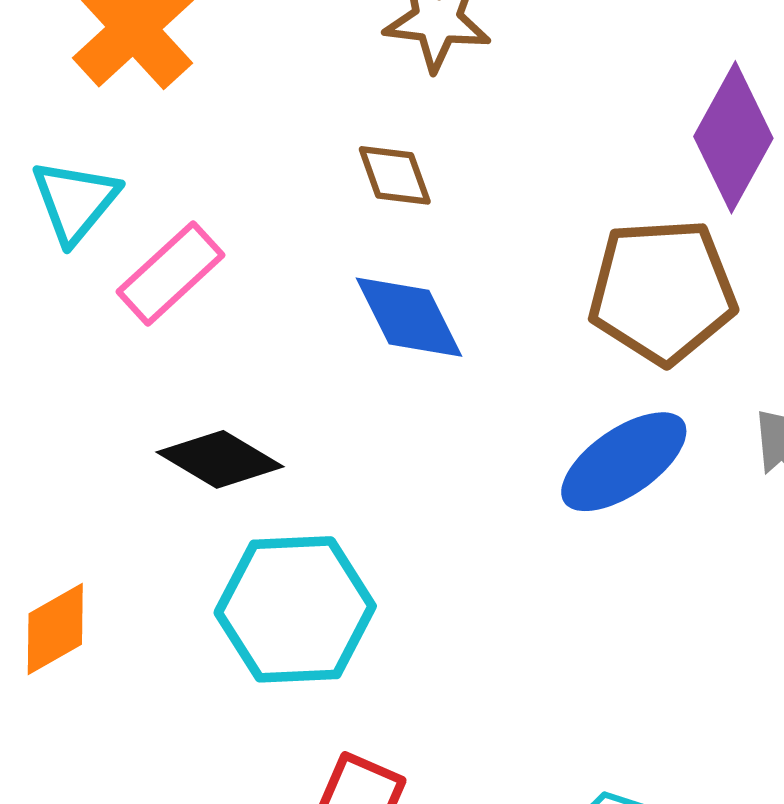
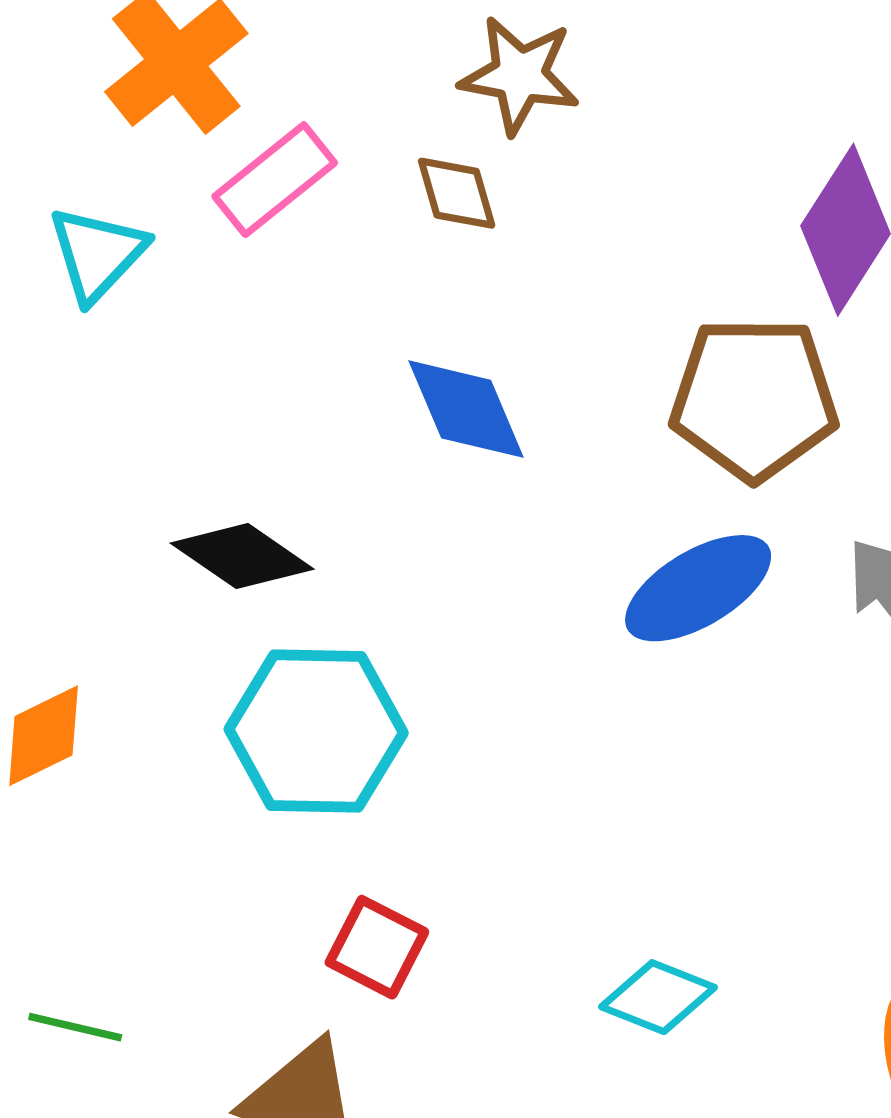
brown diamond: (395, 175) -> (457, 193), moved
pink rectangle: (171, 273) -> (275, 180), moved

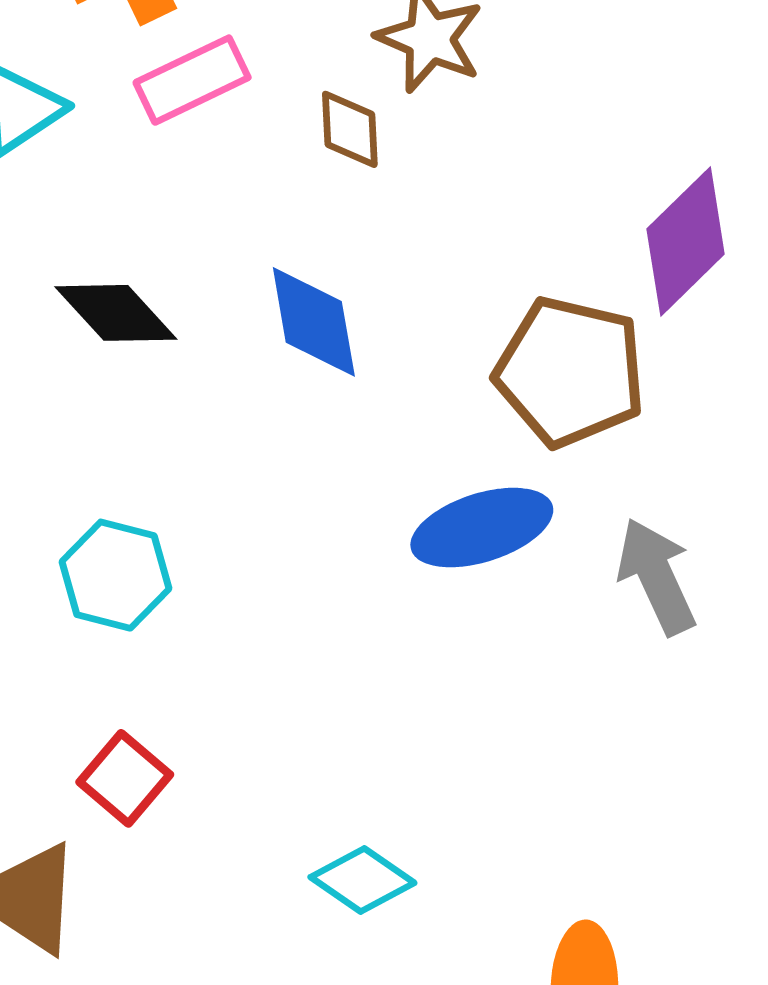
black diamond: (242, 556) -> (116, 313), moved
cyan hexagon: (316, 731) -> (115, 575), size x0.7

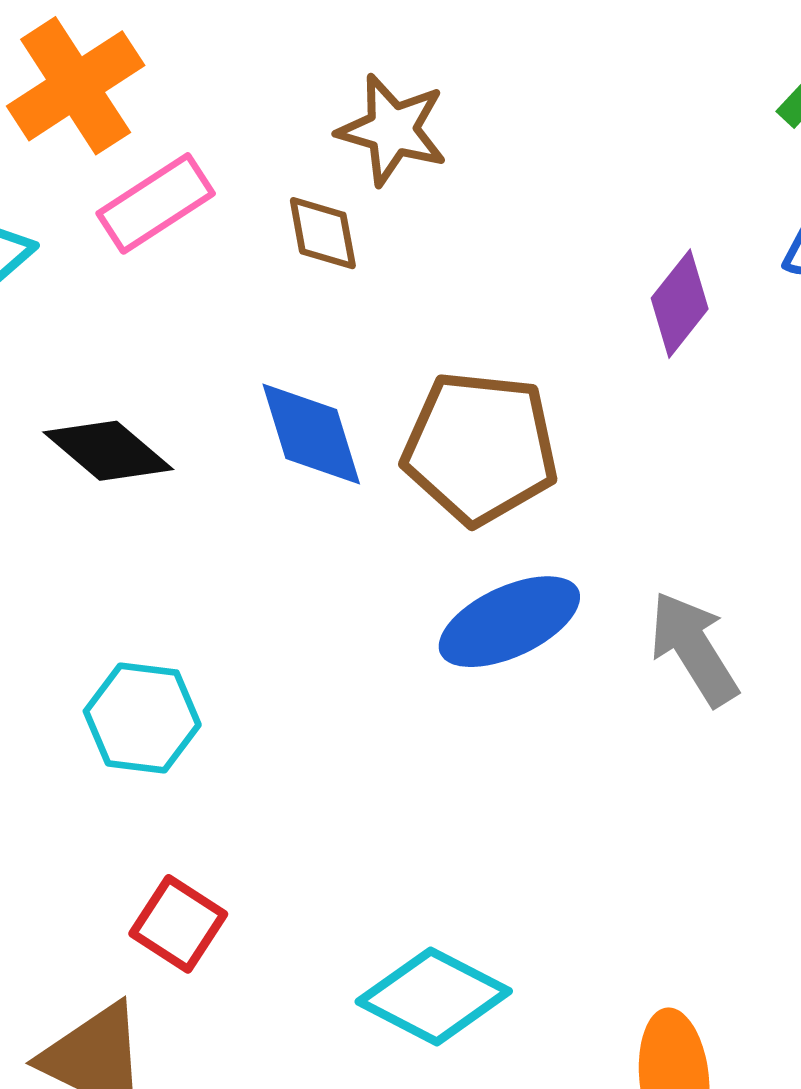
purple diamond: (686, 242) -> (680, 304), size x0.7
brown pentagon: (570, 372) -> (480, 448), moved
cyan diamond: (362, 880) -> (434, 996), size x1.4

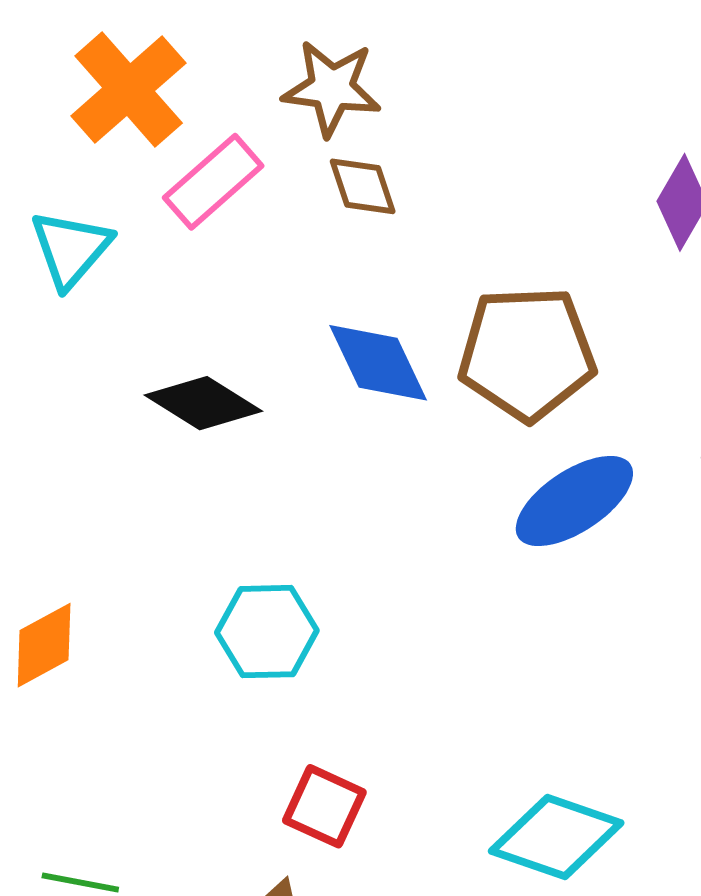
brown star: (392, 130) -> (332, 88), moved

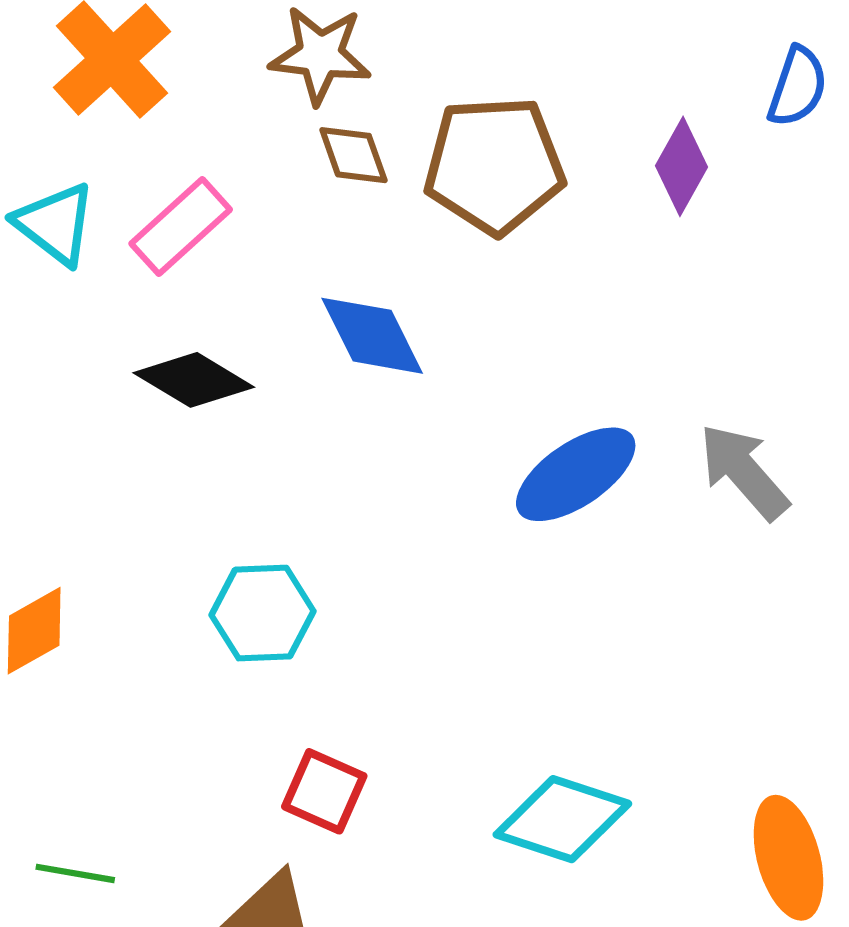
pink rectangle: (213, 182) -> (181, 227), moved
cyan triangle: (71, 249) -> (55, 224), turned -32
brown pentagon: (527, 353) -> (494, 165), moved

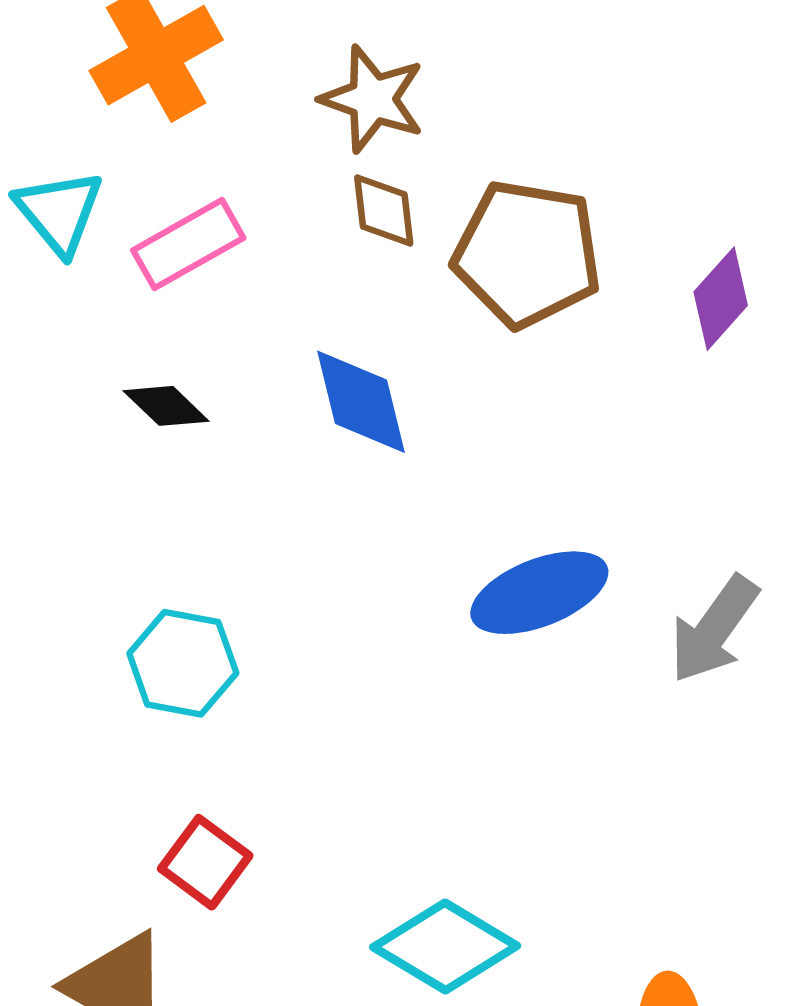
black diamond: (194, 380) -> (166, 406), size x0.7
gray arrow: (744, 472) -> (714, 629), turned -116

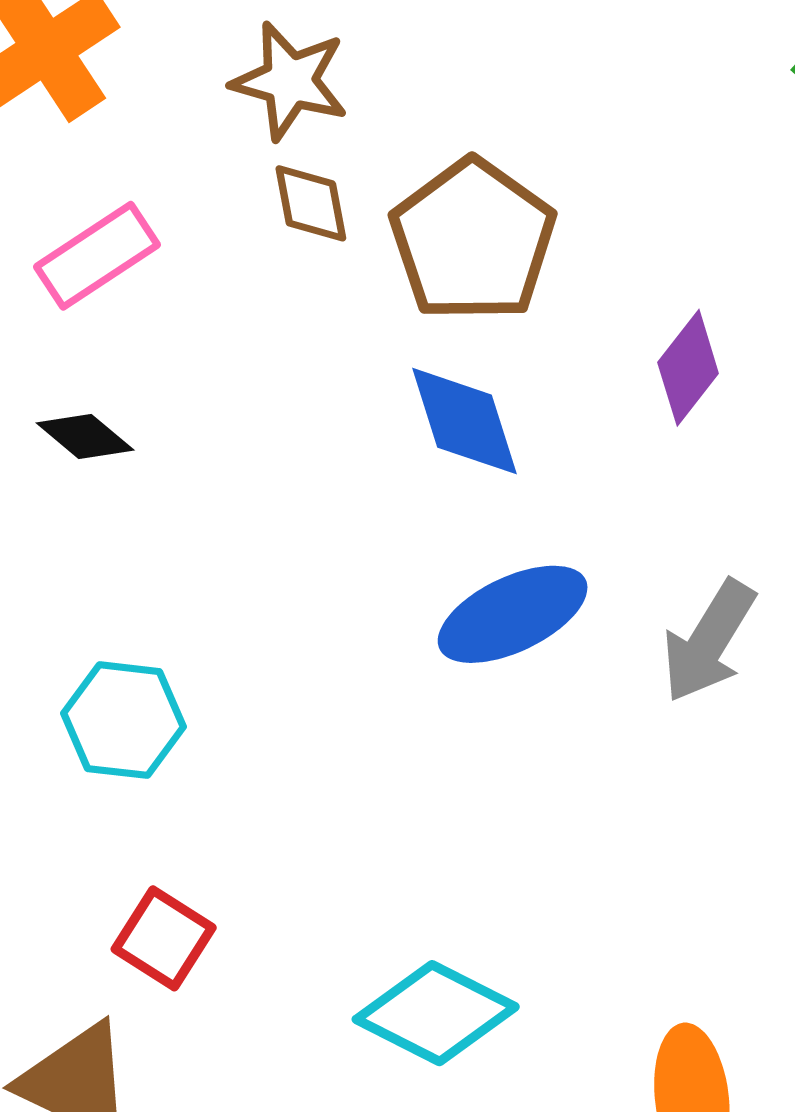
brown pentagon: (527, 254) -> (473, 240), turned 30
purple diamond: (721, 299) -> (688, 368), moved
blue diamond: (361, 402) -> (464, 421), moved

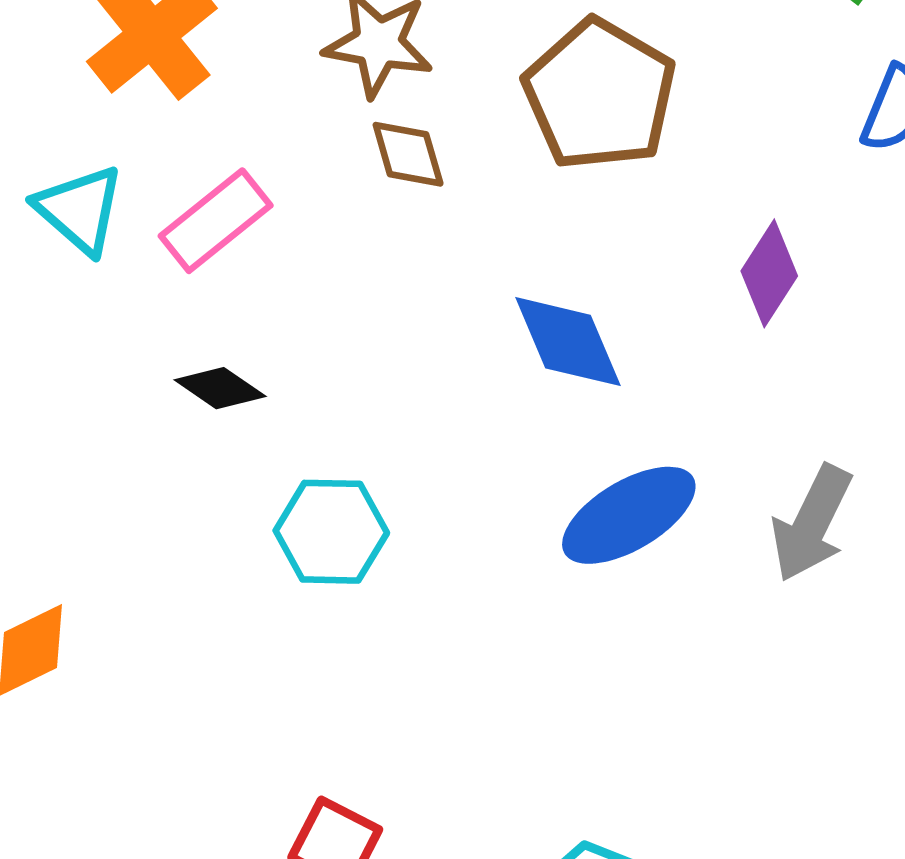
brown pentagon: (473, 240) -> (600, 95), moved
cyan hexagon: (123, 720) -> (331, 532), moved

